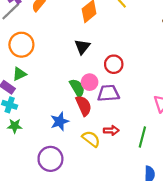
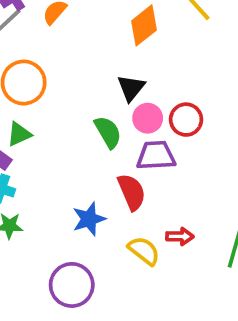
pink circle: (90, 82) -> (148, 118), moved
green semicircle: (77, 88) -> (108, 132), moved
purple trapezoid: (108, 93) -> (156, 155), moved

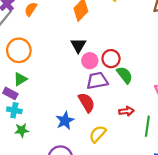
green semicircle: (108, 132) -> (125, 75), moved
red arrow: (180, 236) -> (126, 111), moved
yellow semicircle: (144, 251) -> (98, 134), turned -78

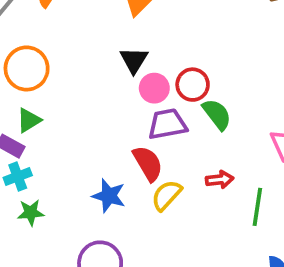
cyan cross: (14, 110) -> (18, 177), turned -32
blue star: (65, 121) -> (109, 196), turned -30
yellow semicircle: (98, 134) -> (166, 195), moved

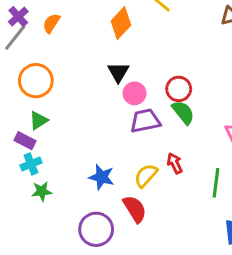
red circle: (193, 85) -> (179, 89), moved
red semicircle: (148, 163) -> (135, 209), moved
red arrow: (220, 180) -> (175, 163), moved, turned -108

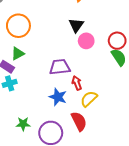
purple trapezoid: (145, 121) -> (60, 67), moved
red arrow: (175, 163) -> (77, 83), moved
green star: (42, 191) -> (23, 124), moved

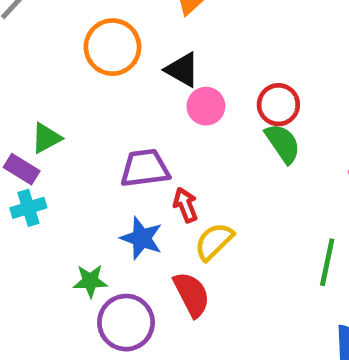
black triangle: (76, 25) -> (182, 70), turned -35
orange circle: (18, 26) -> (112, 47), moved
green star: (23, 124) -> (90, 281), moved

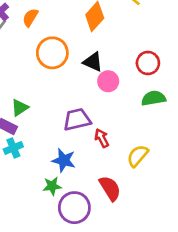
red circle: (278, 105) -> (148, 63), moved
green semicircle: (283, 143) -> (153, 98), turned -60
blue star: (142, 238) -> (64, 160), moved
yellow semicircle: (214, 242) -> (138, 156), moved

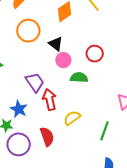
green semicircle: (153, 98) -> (79, 78), moved
purple trapezoid: (77, 119) -> (35, 82), turned 55
red arrow: (102, 138) -> (49, 99), size x1.5

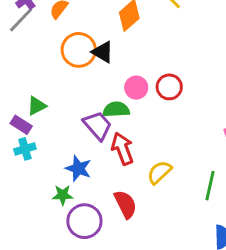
black triangle: (56, 44) -> (103, 52), moved
red circle: (95, 54) -> (169, 87), moved
green semicircle: (79, 78) -> (116, 109), moved

